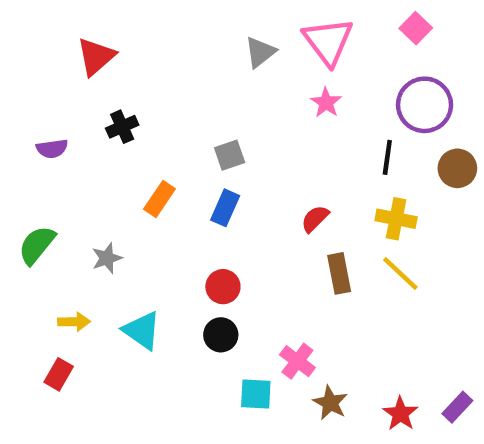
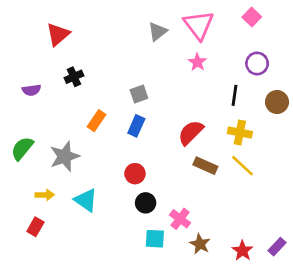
purple circle: (425, 105) -> (257, 64), size x0.7
red semicircle: (315, 219) -> (191, 133), size x1.5
gray star: (107, 258) -> (65, 156), size x1.6
brown rectangle: (339, 273) -> (205, 166), turned -55
black circle: (221, 335) -> (146, 203), moved

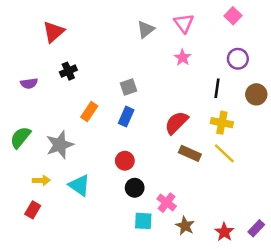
pink triangle: (199, 25) -> (184, 23), size x0.7

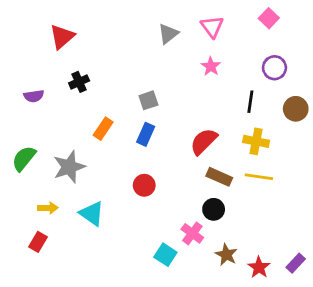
yellow line: (224, 153) -> (259, 177), turned -35
black circle: (135, 188) -> (214, 209), moved
cyan square: (143, 221) -> (165, 255), turned 30
brown star: (185, 226) -> (226, 255), moved

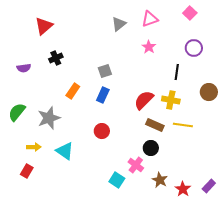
pink triangle: (212, 27) -> (150, 19), turned 48
brown circle: (296, 109) -> (209, 92), moved
yellow cross: (256, 141) -> (171, 100), moved

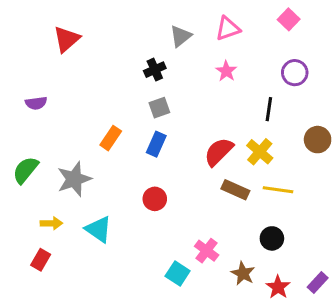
black cross: (56, 58) -> (155, 70), moved
yellow cross: (171, 100) -> (260, 152), turned 30
black circle: (151, 148) -> (272, 238), moved

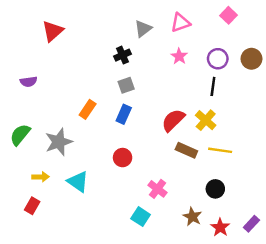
purple circle: (295, 73) -> (218, 59), moved
brown circle: (318, 140) -> (251, 59), moved
pink cross: (207, 251) -> (157, 189), moved

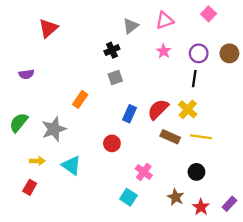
blue rectangle: (124, 114) -> (130, 114), moved

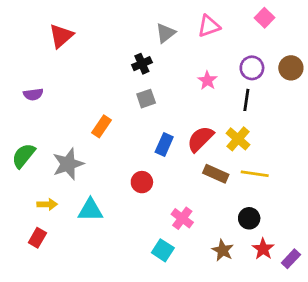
pink star: (164, 51) -> (207, 80), moved
cyan triangle: (71, 165) -> (90, 210), turned -35
red star: (201, 207) -> (263, 249), moved

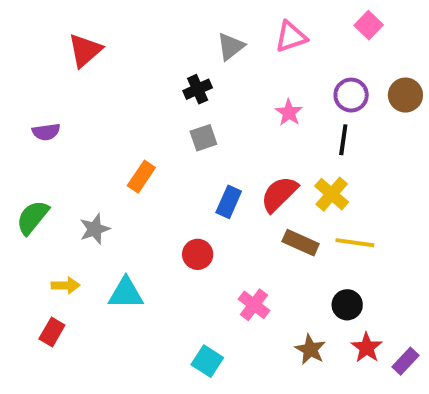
gray star: (68, 164) -> (95, 229), size x0.7
cyan square: (163, 250) -> (207, 361), moved

